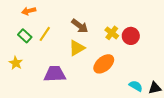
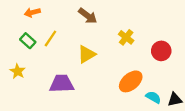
brown arrow: (80, 26) -> (88, 16), moved
red circle: (131, 36) -> (161, 51), moved
orange ellipse: (104, 64) -> (131, 81), moved

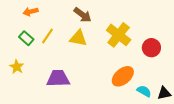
yellow cross: (126, 37) -> (119, 35), size x1.6
yellow triangle: (87, 54) -> (78, 38), moved, turned 42

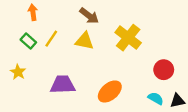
orange arrow: (31, 12) -> (33, 12), turned 96
red circle: (151, 48) -> (164, 70), moved
orange ellipse: (123, 76) -> (110, 91), moved

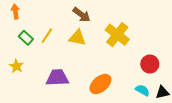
orange arrow: (33, 12) -> (15, 12), moved

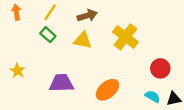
brown arrow: (82, 15) -> (87, 16), turned -54
yellow line: (47, 36) -> (50, 12), moved
green rectangle: (26, 38) -> (48, 35), moved

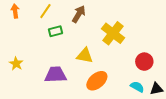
brown arrow: (87, 16) -> (79, 14), turned -42
green rectangle: (48, 35) -> (56, 31), moved, turned -56
yellow triangle: (83, 40) -> (85, 55), moved

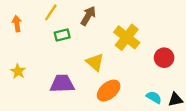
orange arrow: (15, 11) -> (17, 24), moved
yellow triangle: (85, 55) -> (95, 62), turned 30
red circle: (144, 62) -> (164, 58), moved

